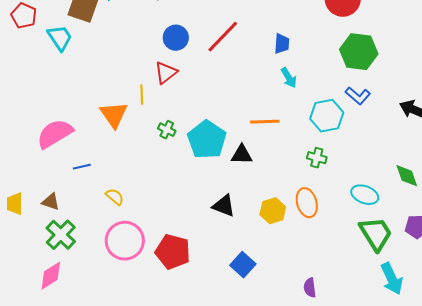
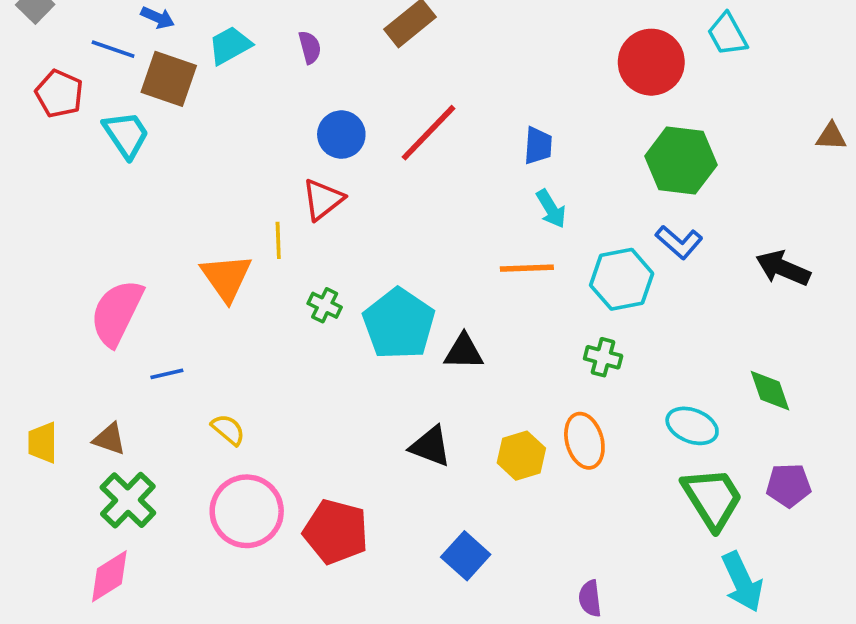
orange line: (265, 122) -> (527, 268), moved
pink semicircle: (55, 134) -> (117, 313), turned -33

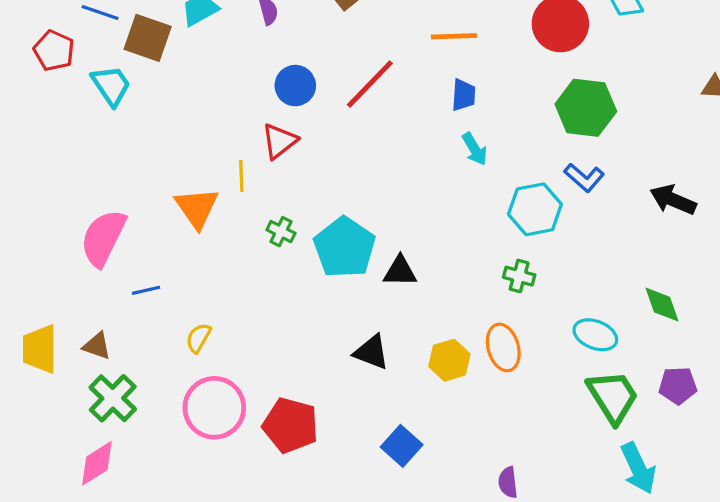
orange line: (527, 268) -> (454, 36), moved
yellow semicircle: (228, 430) -> (198, 338), turned -100
yellow trapezoid: (43, 443) -> (40, 349), size x1.4

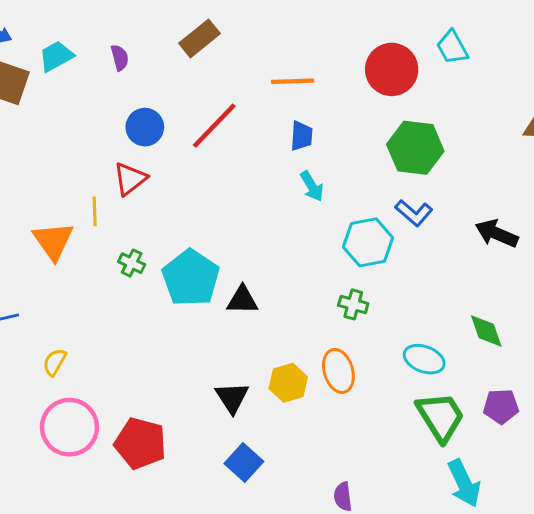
black triangle: (371, 352) -> (232, 398), moved, turned 36

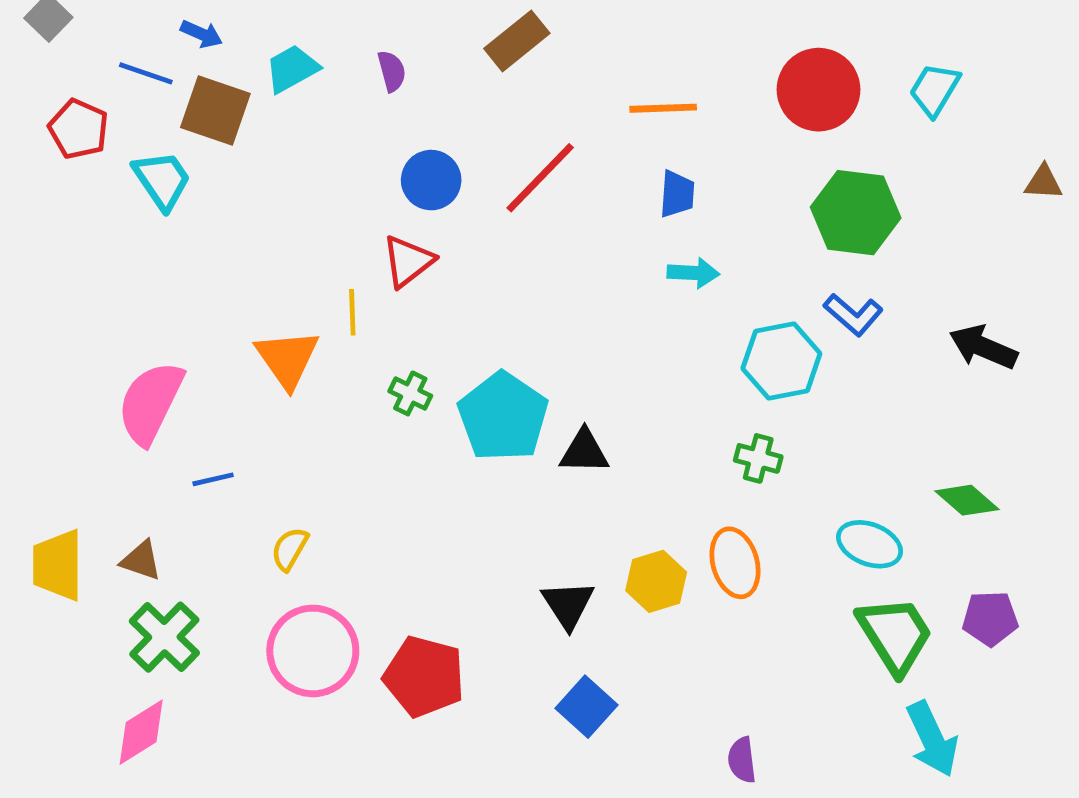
cyan trapezoid: (452, 47) -> (934, 90), moved, turned 60
cyan arrow: (312, 186) -> (693, 273), turned -56
green diamond: (486, 331) -> (967, 500), turned -30

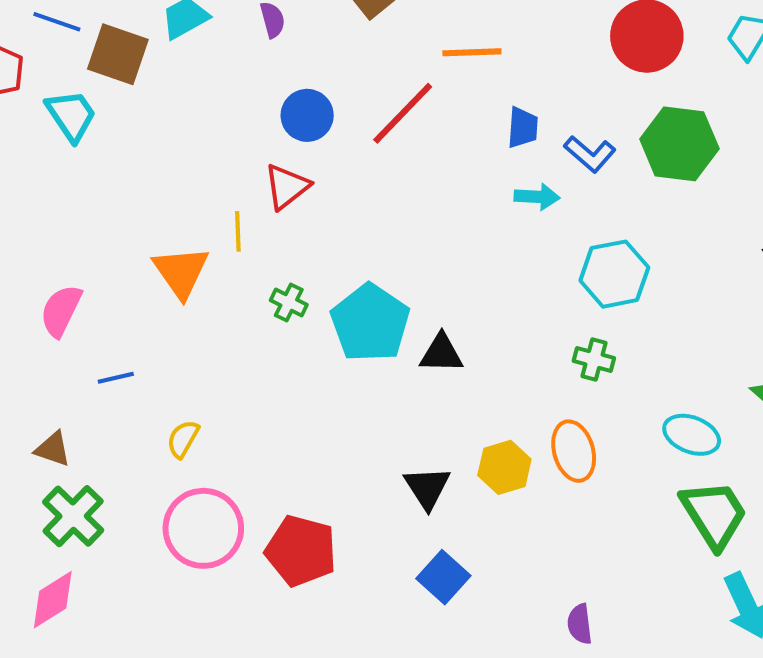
orange line: (663, 108) -> (472, 52), moved
blue L-shape: (853, 315) -> (590, 154), moved
pink semicircle: (150, 403) -> (61, 311), size x0.7

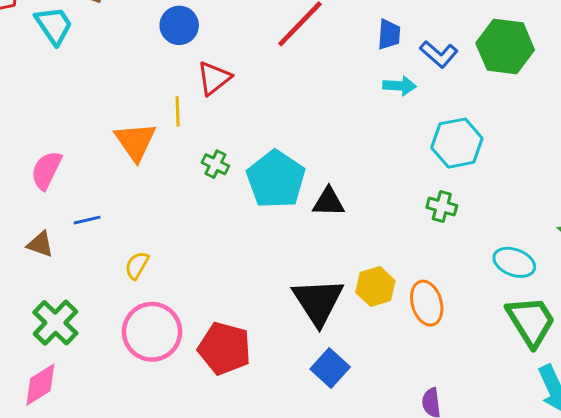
blue circle: (307, 115) -> (179, 25), moved
brown triangle: (53, 449) -> (40, 244), moved
orange ellipse: (574, 451) -> (427, 303), moved
black triangle: (427, 488) -> (318, 302), size x1.5

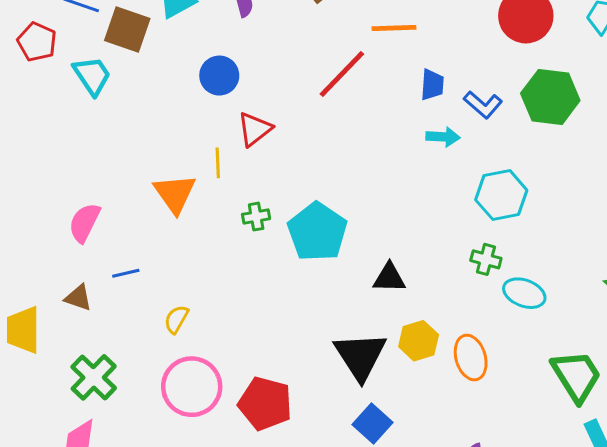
green cross: (215, 164) -> (256, 217), turned -36
black triangle: (329, 202) -> (389, 278), moved
cyan ellipse: (514, 262) -> (524, 293), moved

